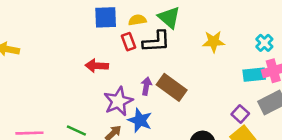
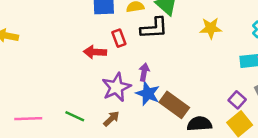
red rectangle: (128, 42) -> (119, 38), moved
brown rectangle: (172, 87) -> (174, 105), moved
blue star: (140, 120) -> (148, 94), moved

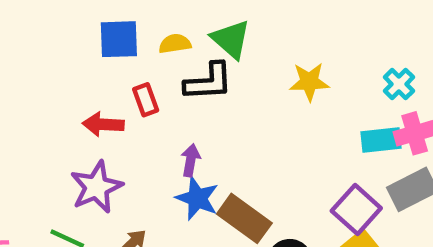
purple star: (116, 87) -> (96, 187), moved
purple square: (237, 100) -> (356, 210), size x1.5

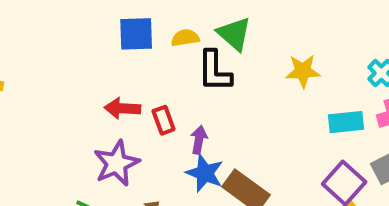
black L-shape: (208, 82) -> (215, 71), turned 93
red rectangle: (146, 100) -> (164, 120), moved
cyan rectangle: (381, 140) -> (346, 122), moved

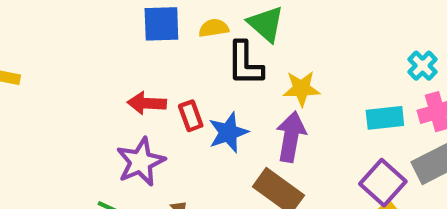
yellow star: (303, 71) -> (301, 89), moved
purple arrow: (199, 140) -> (291, 137), moved, size x1.6
blue star: (205, 173) -> (228, 132), moved, turned 30

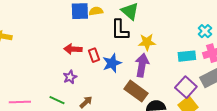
yellow semicircle: (214, 28) -> (96, 11), moved
purple star: (141, 162) -> (70, 77), size x0.6

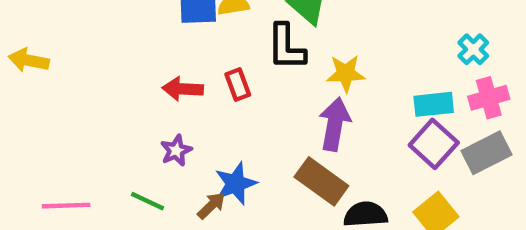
red rectangle: (94, 55) -> (238, 84), moved
blue star: (112, 63) -> (236, 184), moved
purple square: (186, 87) -> (434, 144), moved

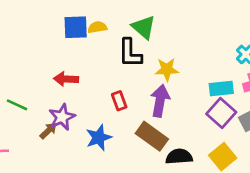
red rectangle: (238, 84) -> (119, 101), moved
purple star: (176, 151) -> (62, 117), size x1.4
green line: (148, 201) -> (17, 105), moved
brown arrow: (211, 206) -> (48, 131), moved

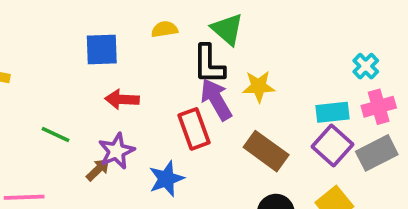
blue square: (76, 27) -> (102, 50), moved
red rectangle: (119, 101) -> (194, 129), size x1.5
purple arrow: (160, 101) -> (216, 99), moved, turned -40
brown rectangle: (152, 136) -> (266, 151), moved

